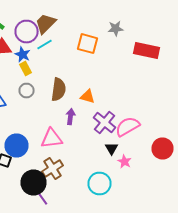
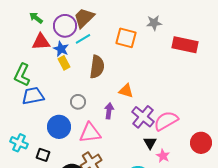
gray circle: (26, 90) -> (78, 102), moved
brown semicircle: (58, 90) -> (97, 67), moved
blue circle: (16, 146) -> (59, 127), moved

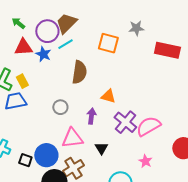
yellow rectangle: (64, 63) -> (22, 81), moved
blue circle: (59, 127) -> (46, 155), moved
black triangle: (150, 143) -> (101, 148), moved

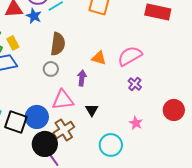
brown semicircle: (79, 72) -> (58, 44), moved
purple cross: (125, 122) -> (135, 84), moved, size x0.6
pink semicircle: (148, 126) -> (130, 56), moved
black square: (25, 160) -> (16, 122), size x1.6

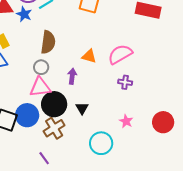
purple cross: (135, 84) -> (125, 82), turned -32
pink triangle: (63, 100) -> (40, 87), moved
red circle: (174, 110) -> (163, 122), moved
black circle: (45, 144) -> (54, 104), moved

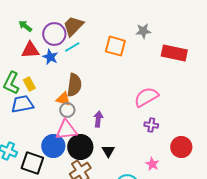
orange triangle: (89, 56) -> (63, 99), moved
blue circle: (27, 115) -> (53, 146), moved
red circle: (163, 122) -> (181, 147), moved

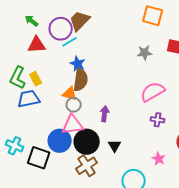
gray star: (143, 31) -> (145, 53), moved
orange square: (115, 46) -> (153, 16), moved
cyan line: (72, 47) -> (70, 42), moved
blue star: (50, 57) -> (78, 64), moved

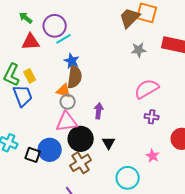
brown trapezoid: (80, 21) -> (130, 18), moved
blue trapezoid: (29, 99) -> (23, 96), turned 80
blue circle: (60, 141) -> (50, 150), moved
black square: (39, 158) -> (33, 155), size x0.7

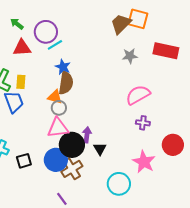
yellow rectangle: (30, 76) -> (21, 82), turned 32
purple arrow: (99, 111) -> (87, 135), moved
blue circle: (50, 150) -> (56, 160), moved
black square: (33, 155) -> (24, 161), turned -35
pink star: (153, 156) -> (144, 162), size x1.6

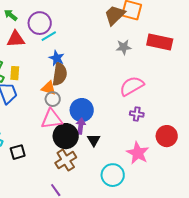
blue circle: (56, 160) -> (82, 110), moved

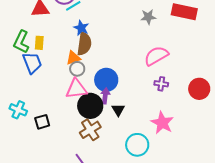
orange triangle: (49, 88) -> (73, 58), turned -35
red circle: (167, 136) -> (199, 89), moved

